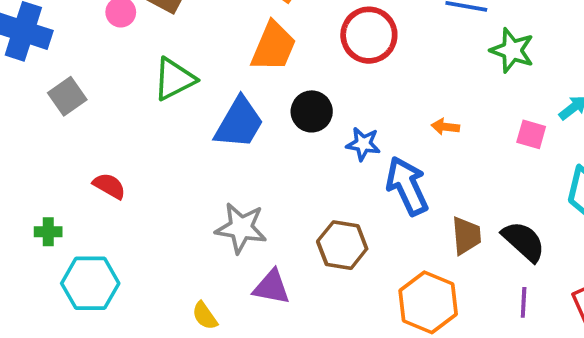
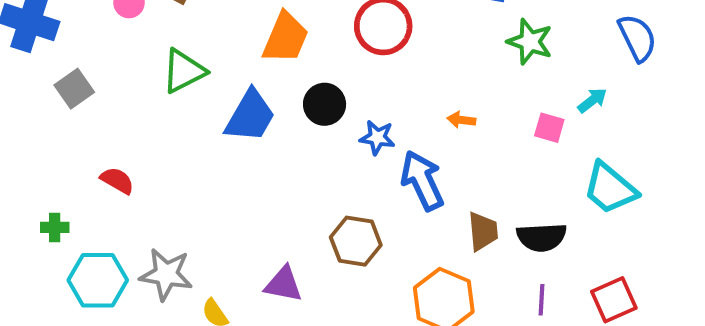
gray star: (241, 228) -> (166, 274), moved
black semicircle: (524, 241) -> (542, 237), turned 135

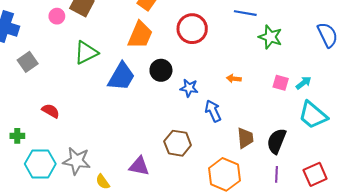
cyan arrow: (592, 100) -> (304, 83), moved
blue arrow: (422, 180) -> (213, 111), size x0.7
black semicircle: (542, 237) -> (277, 141), turned 115

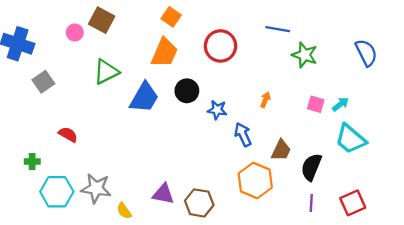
orange arrow: (234, 79) -> (265, 100), turned 104
brown trapezoid: (245, 138) -> (281, 150), moved, turned 30
brown hexagon: (178, 143) -> (199, 203), moved
orange hexagon: (224, 174) -> (255, 180), moved

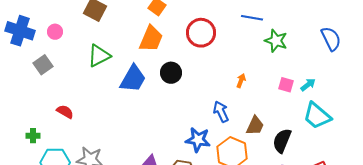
pink circle: (75, 33) -> (55, 32), moved
blue star: (217, 110) -> (198, 140), moved, size x1.4

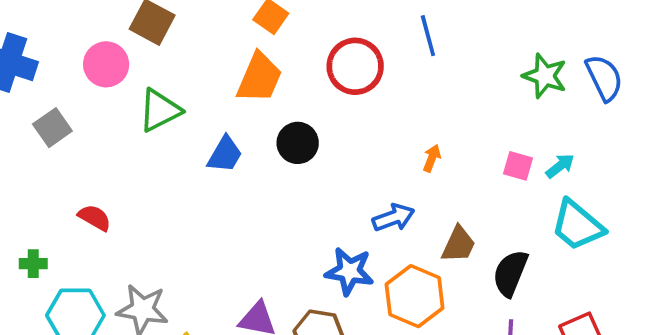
blue line: (252, 18) -> (428, 36), moved, turned 65
pink circle: (55, 32) -> (106, 64), moved, size x1.5
green star: (276, 41) -> (545, 76), moved
blue trapezoid: (133, 79) -> (225, 154), size x0.7
blue arrow: (221, 112) -> (393, 218), turned 95

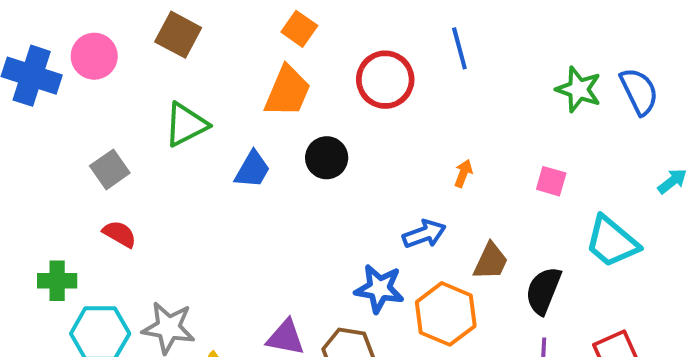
pink circle: (106, 64) -> (94, 56), moved
gray square: (52, 128) -> (110, 169), moved
cyan arrow: (560, 166) -> (672, 181), moved
green cross: (33, 264) -> (57, 281), size x1.4

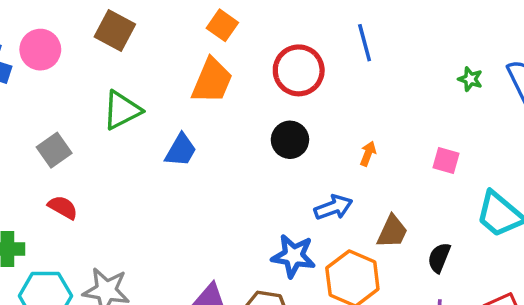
green star: (579, 89) -> (470, 79), size x0.6
black circle: (327, 158) -> (290, 140), moved
black semicircle: (543, 291) -> (439, 258), size x0.7

